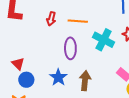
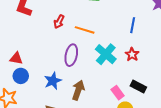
red triangle: (18, 64) -> (16, 58), turned -48

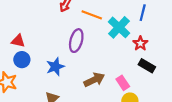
cyan cross: (106, 54) -> (119, 27), moved
black rectangle: (138, 86) -> (147, 66), moved
brown arrow: (78, 90) -> (94, 80), moved, turned 42

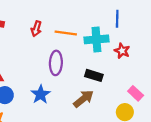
cyan cross: (119, 27) -> (96, 39), turned -35
black rectangle: (147, 66) -> (94, 75), moved
pink rectangle: (123, 83) -> (136, 93), moved

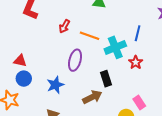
cyan cross: (96, 39) -> (115, 47), turned -30
black rectangle: (94, 75) -> (106, 79), turned 42

